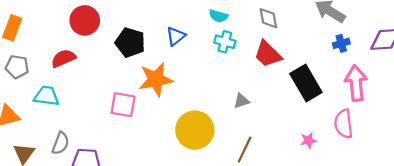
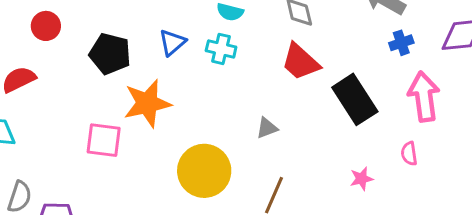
red circle: (85, 20) -> (46, 26), size x0.7
cyan cross: (225, 42) -> (221, 49), moved
pink semicircle: (344, 124) -> (409, 154), size x0.6

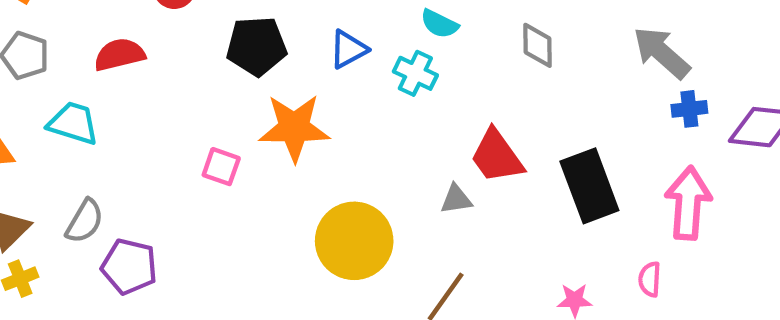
blue cross: (401, 43) -> (689, 109), moved
black pentagon: (110, 54) -> (257, 46), turned -30
red trapezoid: (300, 62) -> (497, 156), moved
pink square: (104, 140) -> (221, 167), size x0.7

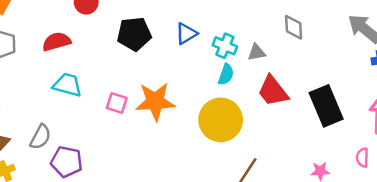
cyan semicircle: (439, 24) -> (226, 74), moved, turned -95
cyan trapezoid: (73, 123) -> (67, 85), moved
orange star: (294, 128) -> (155, 102), moved
gray triangle: (456, 199) -> (257, 52), moved
yellow circle: (354, 241) -> (221, 120), moved

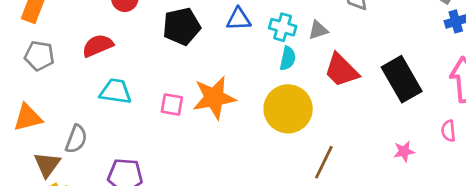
blue triangle: (186, 34) -> (239, 19), turned 35
gray semicircle: (40, 137) -> (76, 139), moved

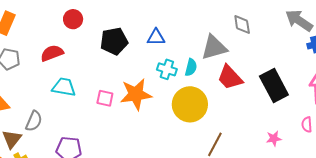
cyan cross: (283, 27) -> (167, 69), moved
gray triangle: (318, 30) -> (214, 47), size x1.8

